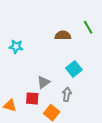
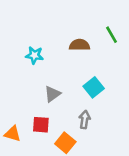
cyan star: (16, 47) -> (34, 55), moved
gray triangle: (43, 82) -> (52, 94), moved

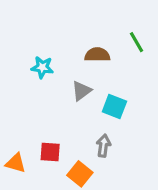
cyan square: (94, 87) -> (114, 106), turned -30
gray triangle: (52, 94) -> (82, 91), moved

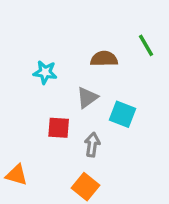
gray arrow: (103, 146) -> (92, 145), moved
red square: (50, 152) -> (59, 128), moved

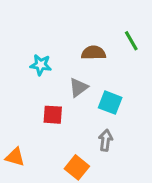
gray arrow: (92, 145) -> (106, 140), moved

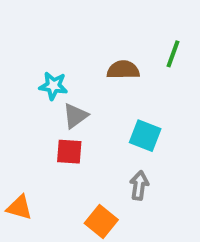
green line: (131, 41) -> (173, 54), turned 50
gray triangle: (78, 87) -> (75, 116), moved

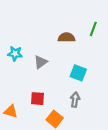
cyan star: (53, 86) -> (15, 54), moved
red square: (69, 152) -> (38, 99), moved

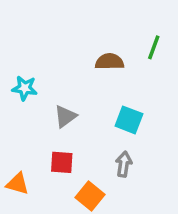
gray triangle: (41, 62) -> (65, 116), moved

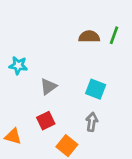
brown semicircle: (110, 62) -> (89, 37), moved
red square: (62, 162) -> (46, 121), turned -30

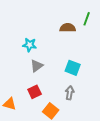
green line: (114, 35) -> (87, 19), moved
cyan star: (18, 65) -> (30, 45), moved

